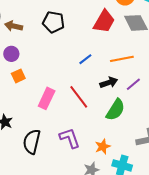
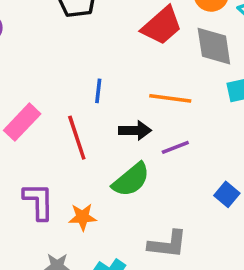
blue line: (85, 59) -> (98, 91), moved, turned -64
orange star: (103, 147) -> (83, 217), moved

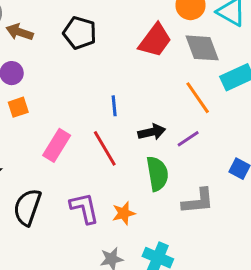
orange line: (170, 98) -> (198, 98), moved, turned 60
green semicircle: (131, 180) -> (157, 174), turned -48
gray L-shape: (168, 244) -> (198, 201), moved

